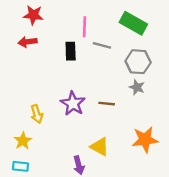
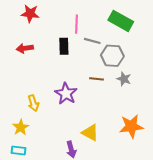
red arrow: (27, 42) -> (25, 48), moved
gray hexagon: (138, 62) -> (112, 56), moved
brown line: (107, 104) -> (97, 79), moved

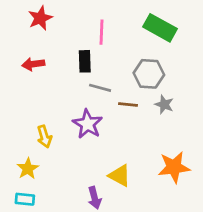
red star: (30, 14) -> (40, 18), turned -30
gray line: (92, 41) -> (100, 88), moved

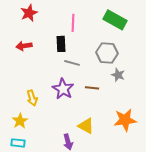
brown line: (128, 104) -> (92, 88), moved

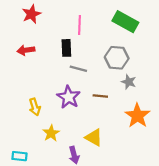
orange star: (125, 120) -> (137, 116), moved, turned -30
yellow star: (20, 121) -> (51, 133), moved

